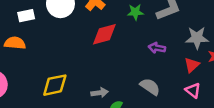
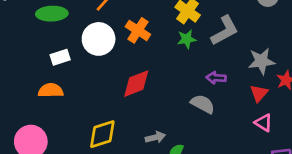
red diamond: (104, 34) -> (136, 84), moved
gray semicircle: (150, 87) -> (203, 104), moved

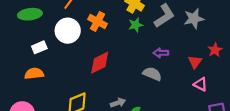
gray star: (261, 61) -> (194, 19), moved

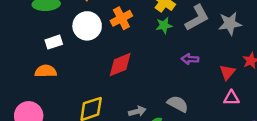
orange cross: (98, 21) -> (121, 18), turned 30
gray semicircle: (152, 74) -> (178, 104), moved
pink triangle: (200, 84) -> (232, 98), turned -32

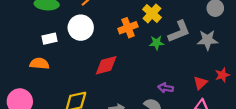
orange cross: (121, 18) -> (128, 28), moved
green star: (164, 25) -> (157, 43), moved
purple arrow: (190, 59) -> (166, 88), moved

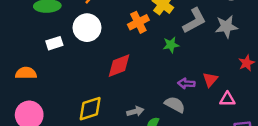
green star: (157, 43) -> (171, 45), moved
orange semicircle: (39, 64) -> (26, 73), moved
red triangle: (200, 83) -> (210, 80), moved

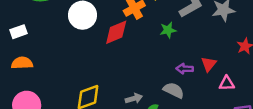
white rectangle: (54, 43) -> (19, 32), moved
red diamond: (119, 66) -> (116, 32), moved

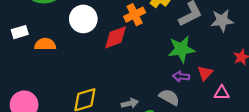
green star: (168, 30) -> (181, 49), moved, size x1.6
orange semicircle: (22, 63) -> (45, 44), moved

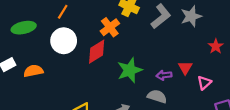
green star: (181, 49) -> (130, 70), moved
pink triangle: (222, 93) -> (204, 83), turned -32

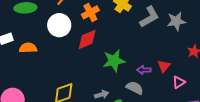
orange cross: (110, 27) -> (90, 12), moved

